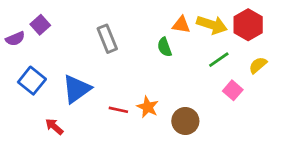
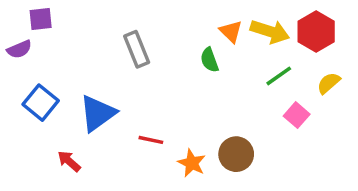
purple square: (40, 25) -> (41, 19), moved, turned 36
orange triangle: (181, 25) -> (231, 31), turned 36
orange star: (148, 107) -> (192, 163), moved

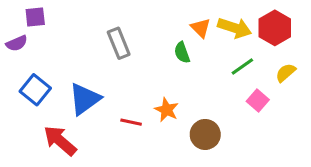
red arrow: (69, 161) -> (60, 141), size x1.6
orange star: (192, 163) -> (167, 110), moved

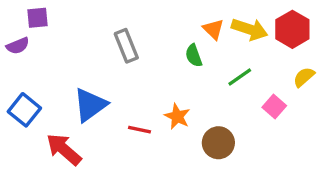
green line: (242, 66) -> (240, 77), moved
blue square: (35, 90) -> (24, 110), moved

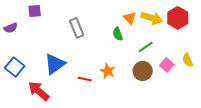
purple square: (38, 18) -> (35, 11), moved
yellow semicircle: (304, 77) -> (188, 60), moved, turned -72
brown circle: (218, 143) -> (143, 71), moved

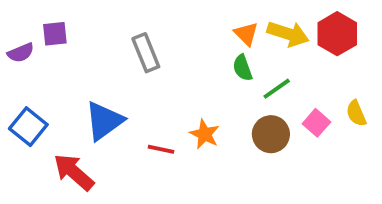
purple square: (35, 11) -> (55, 34), moved
green semicircle: (118, 34) -> (242, 68), moved

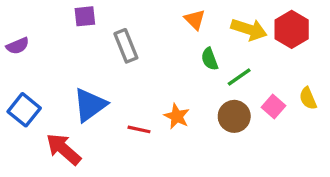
purple square: (55, 34) -> (85, 16), moved
orange triangle: (246, 34) -> (195, 20), moved

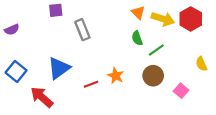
orange triangle: (195, 20) -> (138, 12), moved
pink square: (274, 107) -> (181, 91), moved
red line: (139, 129) -> (91, 84), turned -32

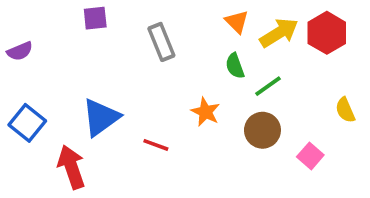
yellow arrow: (163, 19) -> (279, 33), turned -50
gray rectangle: (82, 30) -> (161, 42), moved
orange star: (116, 76) -> (206, 112), moved
red line: (91, 84) -> (156, 145), turned 40
red arrow: (42, 97) -> (71, 167), turned 30

